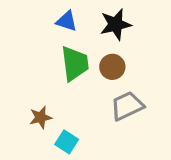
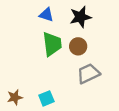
brown star: (41, 117) -> (15, 97), moved
cyan square: (67, 142) -> (46, 98), turned 35

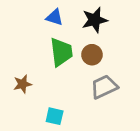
brown star: (15, 97) -> (22, 84), moved
cyan square: (46, 98) -> (55, 116), turned 35

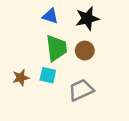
gray trapezoid: (104, 87) -> (81, 90), moved
cyan square: (55, 116) -> (48, 75), moved

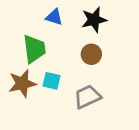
green trapezoid: (56, 48) -> (34, 49), moved
brown star: (21, 78) -> (22, 83), size x1.5

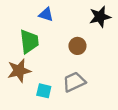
black star: (94, 20) -> (100, 17), moved
cyan square: (51, 81) -> (44, 91), moved

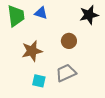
green trapezoid: (29, 41) -> (16, 16), moved
brown star: (19, 71) -> (32, 51), moved

